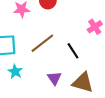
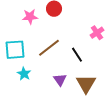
brown triangle: (83, 82) -> (86, 84), turned 45

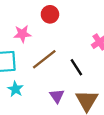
pink star: (30, 17) -> (22, 34), moved

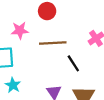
brown line: (44, 59) -> (53, 43), moved, turned 35

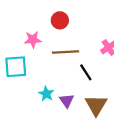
cyan star: (13, 85) -> (46, 94), moved

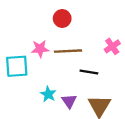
pink star: (33, 40) -> (40, 49), moved
black line: (86, 72) -> (89, 72), turned -48

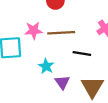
cyan star: (48, 94) -> (46, 66), moved

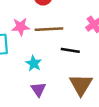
purple triangle: (62, 82) -> (38, 89), moved

